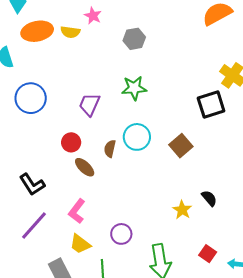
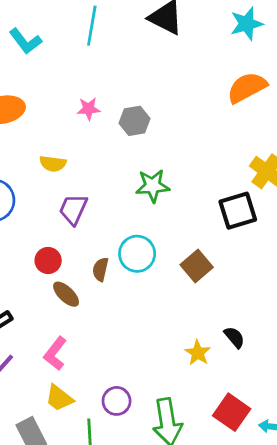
pink star: (93, 16) -> (89, 109), moved, turned -30
yellow semicircle: (70, 32) -> (53, 164), moved
green star: (134, 88) -> (153, 186), moved
purple circle: (121, 234) -> (117, 401), moved
red square: (208, 254) -> (232, 412), size x1.5

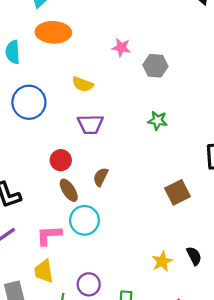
green star: (153, 186) -> (158, 121), size x0.7
purple trapezoid: (73, 209) -> (90, 124), turned -128
cyan circle: (137, 254) -> (84, 220), moved
pink L-shape: (55, 354) -> (49, 235), turned 36
yellow trapezoid: (59, 398) -> (44, 271), turned 30

